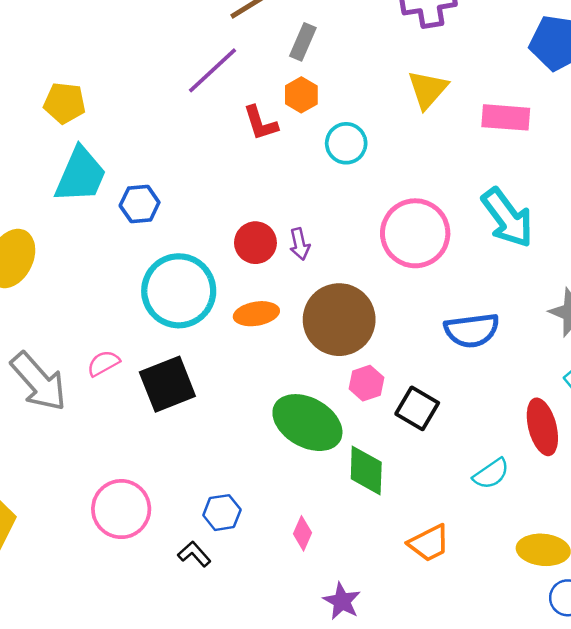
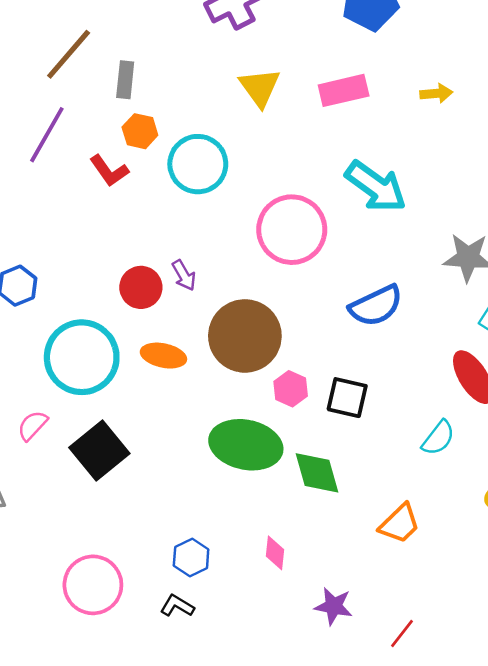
cyan circle: (346, 143) -> (198, 164), size x1.4
orange ellipse: (256, 314) -> (163, 356), turned 39
pink semicircle: (103, 363) -> (32, 425), moved

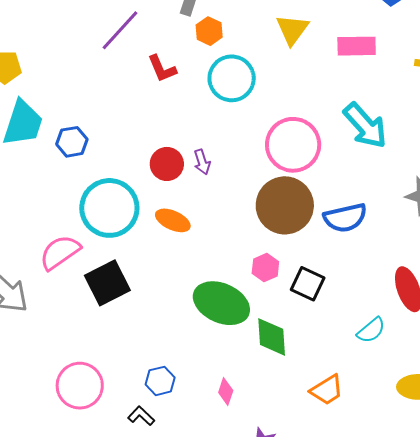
orange hexagon: (140, 131) -> (209, 31), moved
brown circle: (245, 336) -> (285, 205), moved
pink semicircle: (32, 425) -> (60, 252), size x1.6

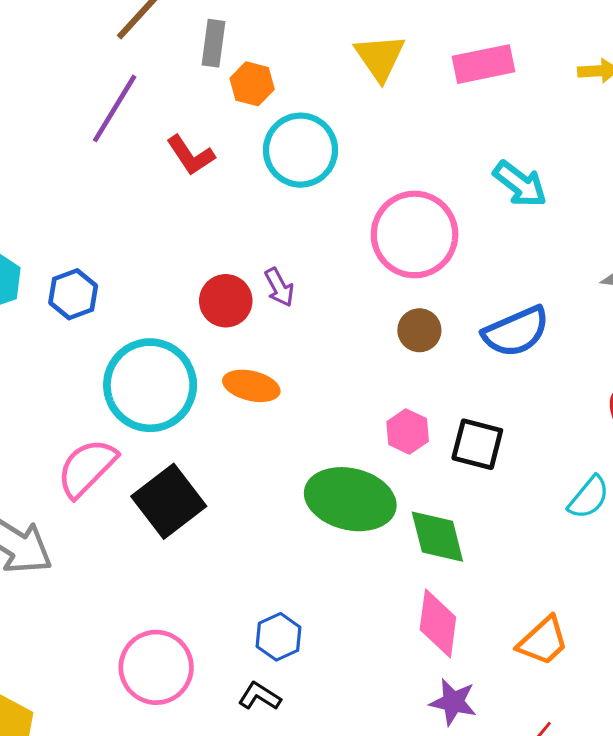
cyan arrow: (365, 126) -> (520, 184), size x0.7
brown circle: (285, 205) -> (419, 330), size x0.5
orange trapezoid: (327, 390) -> (543, 641), moved
pink diamond: (226, 391) -> (438, 623), moved, size x1.6

